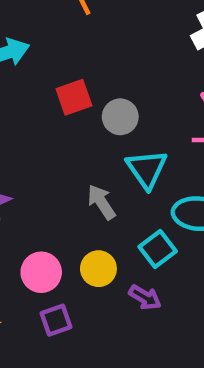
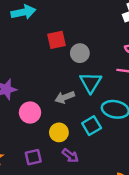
gray arrow: (102, 202) -> (65, 97), turned -84
pink circle: (41, 272) -> (30, 113), moved
purple arrow: (145, 297) -> (70, 156), moved

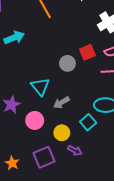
red square: (56, 40) -> (87, 52), moved
cyan triangle: (91, 82) -> (40, 87), moved
purple square: (33, 157) -> (44, 157), size x1.5

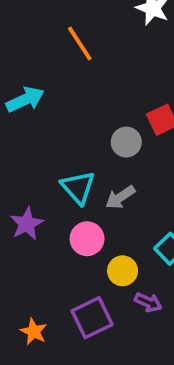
gray arrow: (61, 103) -> (120, 197), moved
pink circle: (35, 120) -> (87, 239), moved

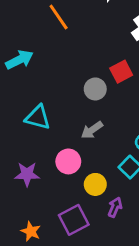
cyan triangle: (78, 188) -> (38, 117), moved, turned -32
purple star: (27, 224) -> (27, 174), moved, turned 30
purple arrow: (148, 302) -> (115, 207), turned -90

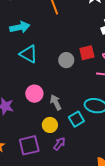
cyan triangle: (38, 117) -> (29, 54), moved
gray arrow: (92, 130) -> (56, 102), moved, turned 84
pink circle: (68, 161) -> (34, 94), moved

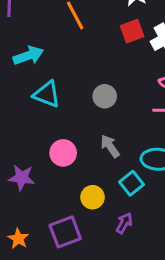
red square: (87, 53) -> (132, 31), moved
gray arrow: (56, 102) -> (110, 146), moved
purple arrow: (59, 144) -> (124, 223), moved

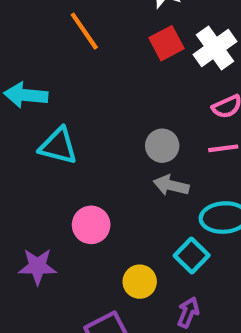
cyan arrow: (28, 56) -> (26, 95), turned -148
gray circle: (105, 96) -> (162, 146), moved
gray arrow: (110, 146) -> (171, 185), moved, turned -35

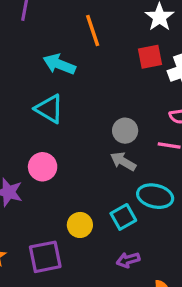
cyan arrow: (26, 95) -> (59, 64), moved
pink circle: (91, 225) -> (43, 167), moved
purple arrow: (188, 312) -> (128, 260), moved, turned -145

